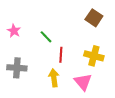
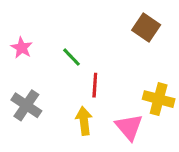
yellow cross: (94, 56) -> (159, 99), moved
gray cross: (17, 68) -> (26, 105), turned 30

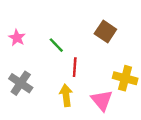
brown square: (146, 28) -> (105, 32), moved

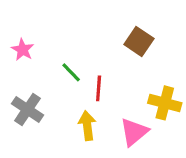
green line: (56, 45) -> (71, 72), moved
pink triangle: (102, 100) -> (134, 132), turned 30

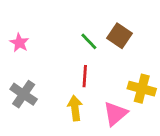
green line: (71, 72) -> (89, 41), moved

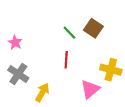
pink star: (19, 43) -> (15, 42), moved
yellow arrow: (75, 108) -> (42, 92), moved, turned 36

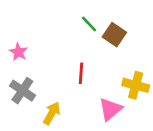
green line: (69, 33) -> (89, 24), moved

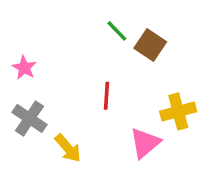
yellow cross: (136, 85) -> (178, 111), turned -30
yellow arrow: (52, 113) -> (68, 148), turned 110

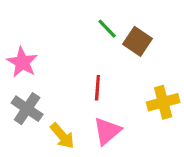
pink star: (24, 68) -> (22, 62), size x1.4
pink triangle: (145, 143) -> (107, 131), moved

